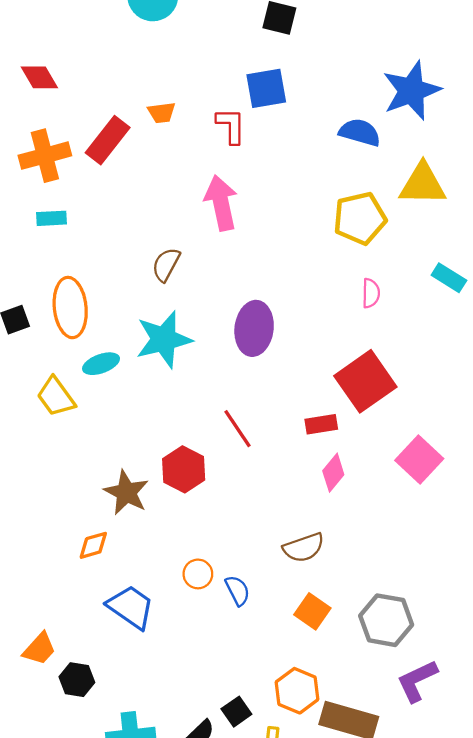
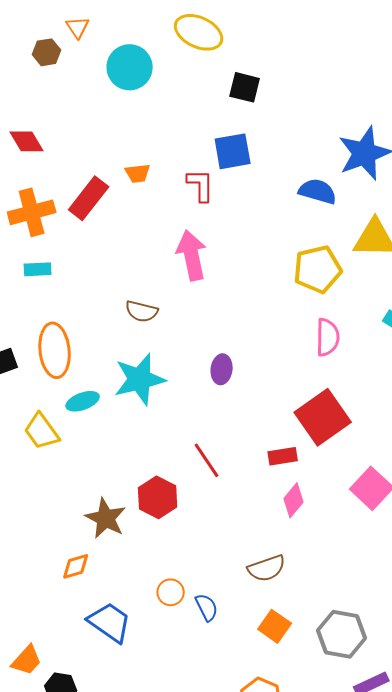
brown semicircle: (166, 265) -> (142, 311), turned -104
pink semicircle: (371, 293) -> (328, 337), size x1.4
purple ellipse: (254, 328) -> (222, 369), size x0.6

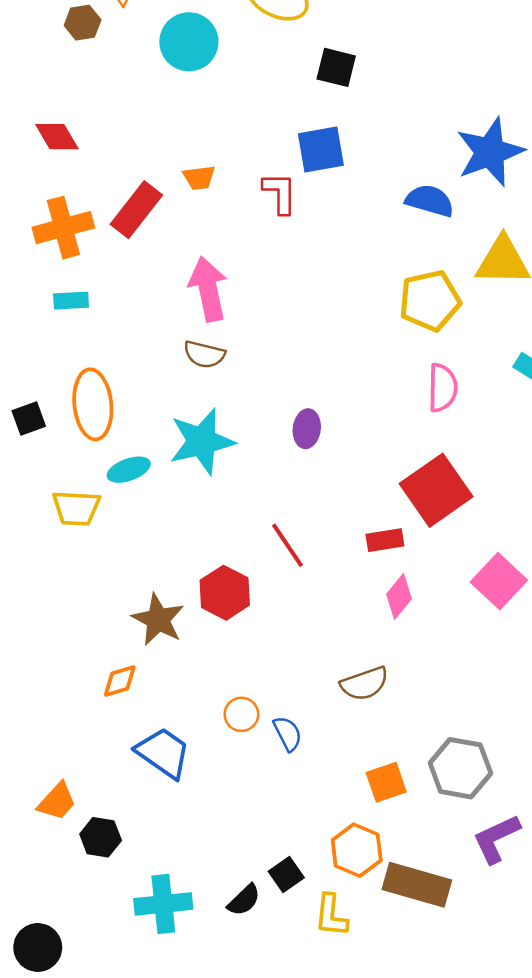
pink arrow: (192, 255) -> (208, 289), moved
yellow trapezoid: (42, 431) -> (76, 508), turned -51
orange square: (275, 626) -> (386, 782), moved, turned 36

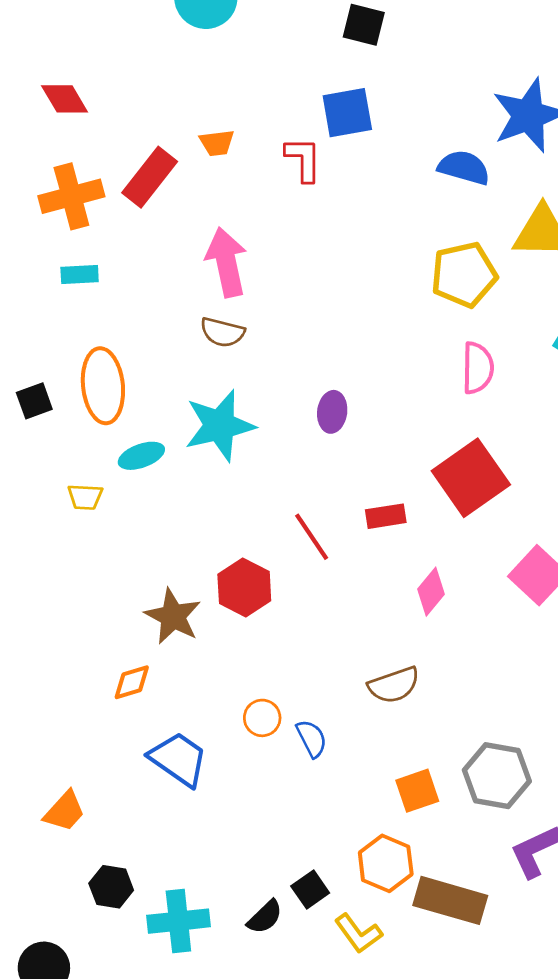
yellow trapezoid: (76, 508) -> (85, 497), size x0.7
red rectangle: (385, 540) -> (386, 516), moved
black hexagon: (101, 837) -> (111, 887), moved
yellow L-shape: (331, 915) -> (358, 933), turned -42

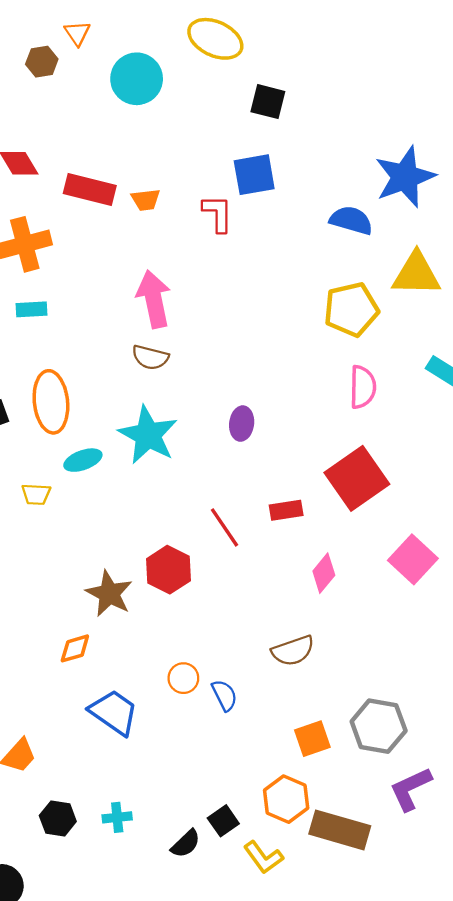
red rectangle: (150, 177) -> (90, 190), moved, turned 66
cyan star: (220, 426) -> (148, 435), turned -30
cyan cross: (178, 921) -> (117, 817), moved, size x0.6

